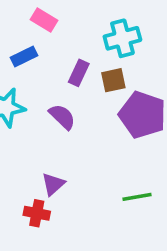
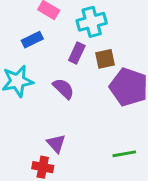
cyan cross: (122, 38) -> (92, 22), moved
purple triangle: (53, 184) -> (56, 143), turned -30

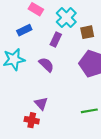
cyan cross: (92, 22) -> (66, 18), turned -30
brown square: (105, 59) -> (87, 32), moved

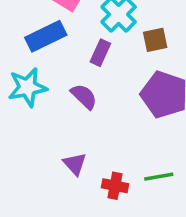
blue rectangle: (24, 30) -> (46, 36), size x1.5
red cross: (32, 120) -> (115, 186), moved

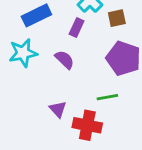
green line: (159, 177) -> (107, 97), moved
red cross: (115, 186) -> (87, 125), size x1.5

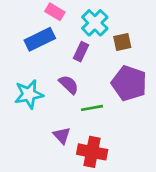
cyan star: (23, 53) -> (29, 94), moved
green line: (107, 97) -> (92, 108), moved

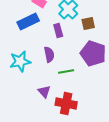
purple rectangle: (81, 52) -> (58, 30), turned -40
purple semicircle: (69, 85) -> (49, 54), turned 35

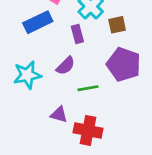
purple semicircle: (49, 54) -> (66, 66), turned 56
purple triangle: (44, 91) -> (59, 115), turned -32

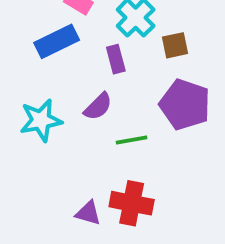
purple triangle: (59, 115) -> (88, 213), moved

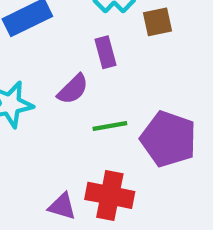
purple rectangle: (116, 59) -> (105, 52), moved
purple pentagon: (185, 105) -> (168, 139), moved

